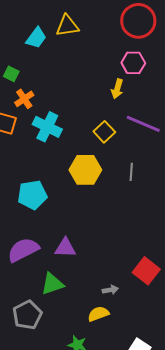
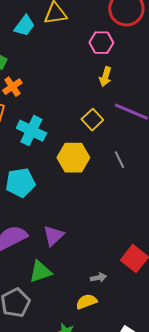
pink hexagon: (133, 63) -> (101, 43), moved
cyan cross: (47, 127) -> (31, 131), moved
gray line: (131, 172) -> (119, 160), turned -30
purple triangle: (65, 248) -> (53, 236), turned -45

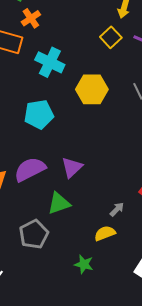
yellow square: (92, 120) -> (111, 37), moved
gray arrow: (98, 278) -> (117, 209), turned -35

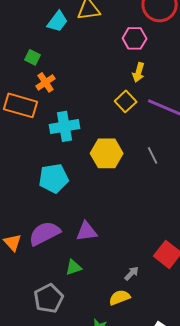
cyan cross: (50, 62) -> (65, 126), turned -36
purple triangle: (72, 167) -> (87, 231), turned 35
green triangle: (59, 203) -> (74, 267), size x0.7

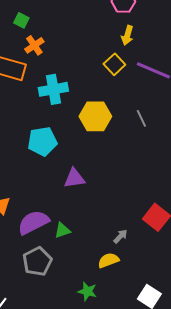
purple triangle: (87, 231) -> (74, 178), moved
purple semicircle: (45, 233) -> (33, 222), moved

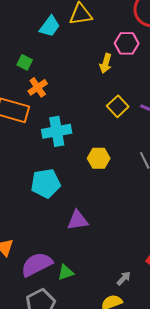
yellow arrow: (127, 35) -> (106, 63), moved
yellow hexagon: (95, 116) -> (99, 158), size x0.7

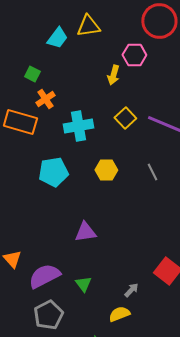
cyan cross: (57, 131) -> (78, 126), moved
cyan pentagon: (46, 183) -> (53, 172), moved
green triangle: (66, 272) -> (83, 284), moved, turned -48

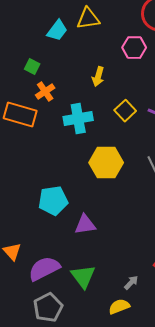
yellow arrow: (113, 75) -> (98, 77), moved
yellow hexagon: (106, 170) -> (106, 163), size x1.5
cyan pentagon: (53, 172) -> (53, 201), moved
green triangle: (83, 284) -> (83, 277), size x1.5

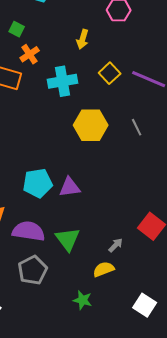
cyan pentagon: (53, 201) -> (38, 183), moved
purple semicircle: (44, 269) -> (29, 231), turned 36

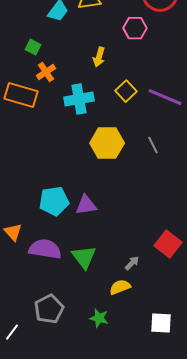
gray pentagon: (33, 270) -> (49, 309), moved
white square: (145, 305) -> (161, 323), turned -30

